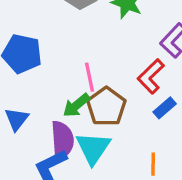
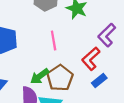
pink line: (90, 77) -> (54, 40), moved

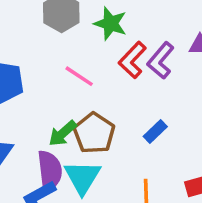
pink line: (54, 40) -> (79, 76), turned -42
red L-shape: (91, 59) -> (132, 60), moved

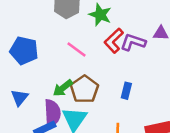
purple L-shape: (161, 61) -> (133, 42), turned 65
blue rectangle: (155, 132) -> (126, 91), turned -35

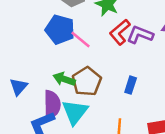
blue pentagon: (24, 50) -> (60, 29), moved
green arrow: (63, 88) -> (64, 79), turned 54

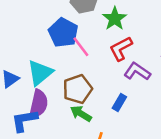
purple L-shape: (140, 35) -> (137, 71), moved
green arrow: (64, 79) -> (81, 114), moved
cyan triangle: (75, 112) -> (40, 73), moved

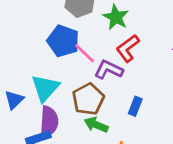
purple L-shape: (137, 71) -> (109, 70), moved

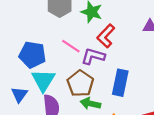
blue pentagon: (63, 41) -> (32, 55), moved
blue rectangle: (135, 106) -> (120, 83), size x1.6

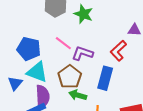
red L-shape: (106, 36) -> (118, 51), moved
cyan triangle: (43, 80) -> (37, 72), turned -45

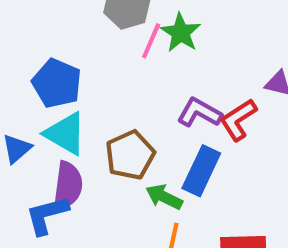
pink line: (63, 43) -> (151, 41), moved, turned 66
purple L-shape: (82, 53) -> (199, 113), moved
green arrow: (78, 95) -> (164, 197), moved

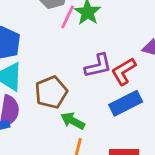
purple L-shape: (199, 113) -> (98, 66), turned 136
blue rectangle: (201, 171) -> (126, 103), moved, turned 36

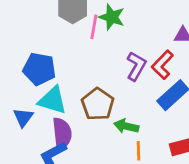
purple L-shape: (98, 66) -> (136, 66), turned -32

